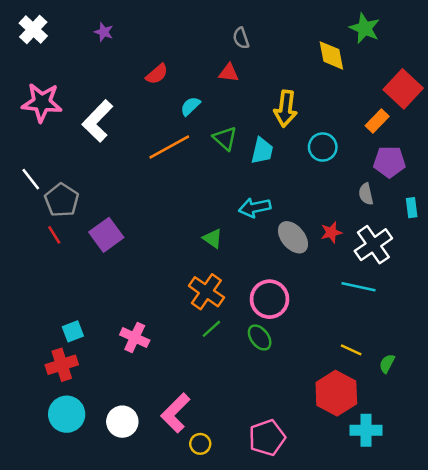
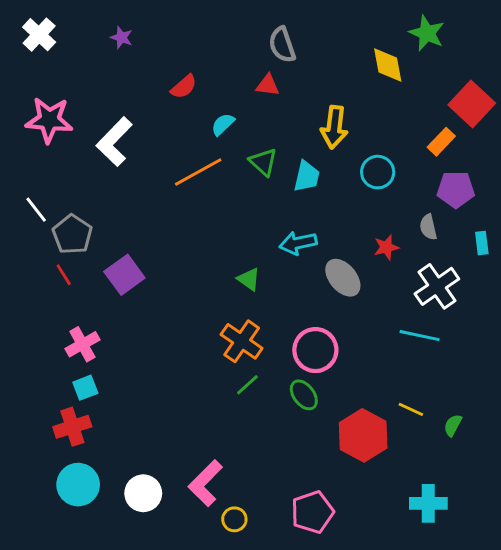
gray semicircle: (241, 38) -> (282, 45), size x1.4
red star: (331, 232) -> (386, 247), moved
pink cross: (135, 337) -> (82, 344), moved, turned 36
red hexagon: (336, 393) -> (363, 435), moved

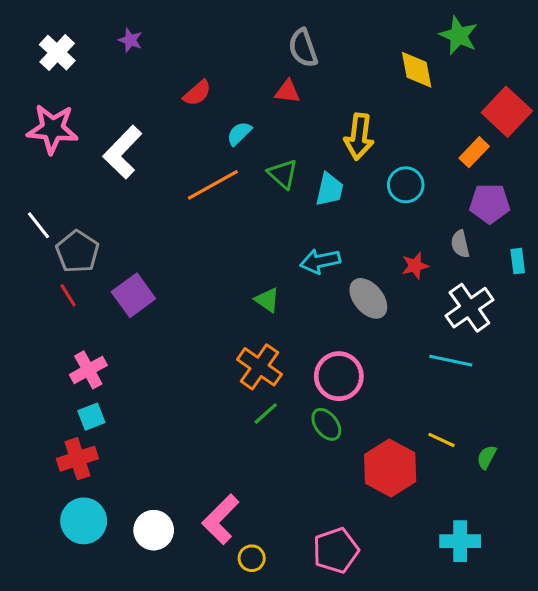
white cross: (39, 35) -> (57, 53), moved

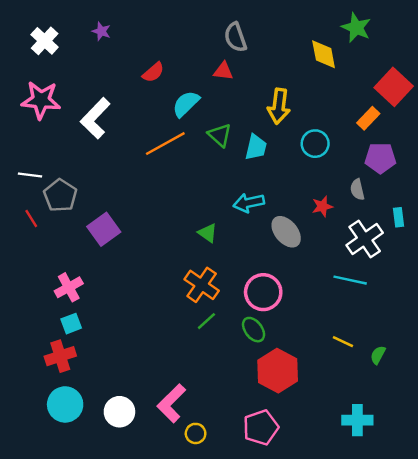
cyan semicircle: (239, 133) -> (186, 104), size x1.4
white line: (39, 225) -> (30, 175), turned -45
cyan rectangle: (518, 261) -> (398, 217), moved
red line: (68, 295) -> (31, 218), moved
red hexagon: (390, 468) -> (278, 371), moved

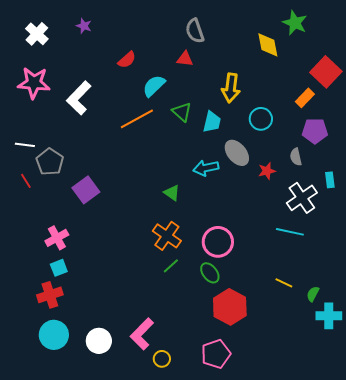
gray ellipse: (286, 232) -> (237, 153), moved
cyan cross: (357, 420) -> (329, 316), moved

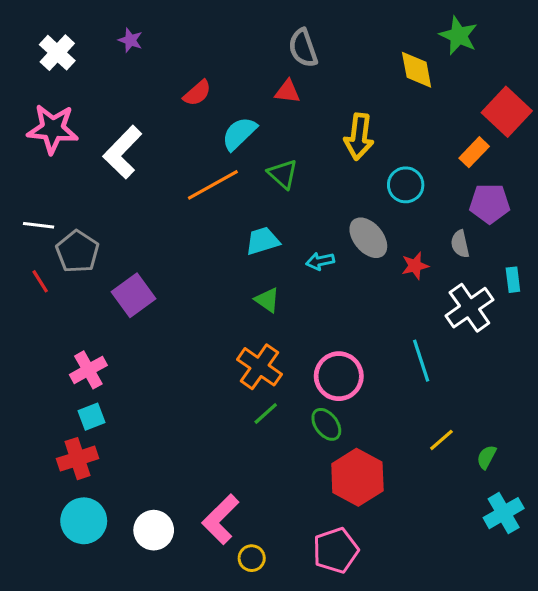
cyan trapezoid: (212, 122) -> (263, 241), moved, turned -120
cyan arrow: (206, 168) -> (320, 261), size x0.7
cyan line: (290, 232) -> (421, 361), moved, turned 60
yellow line: (284, 283) -> (441, 440), turned -66
cyan cross: (329, 316) -> (504, 513), moved, turned -30

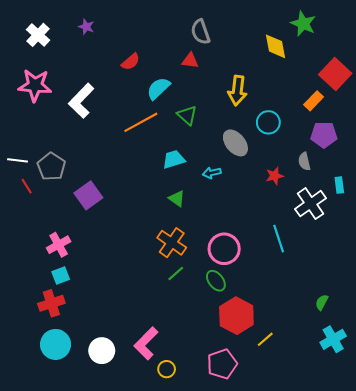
white line: (39, 225) -> (17, 160), moved
gray ellipse: (368, 238) -> (235, 143), moved
yellow line: (441, 440) -> (265, 339), moved

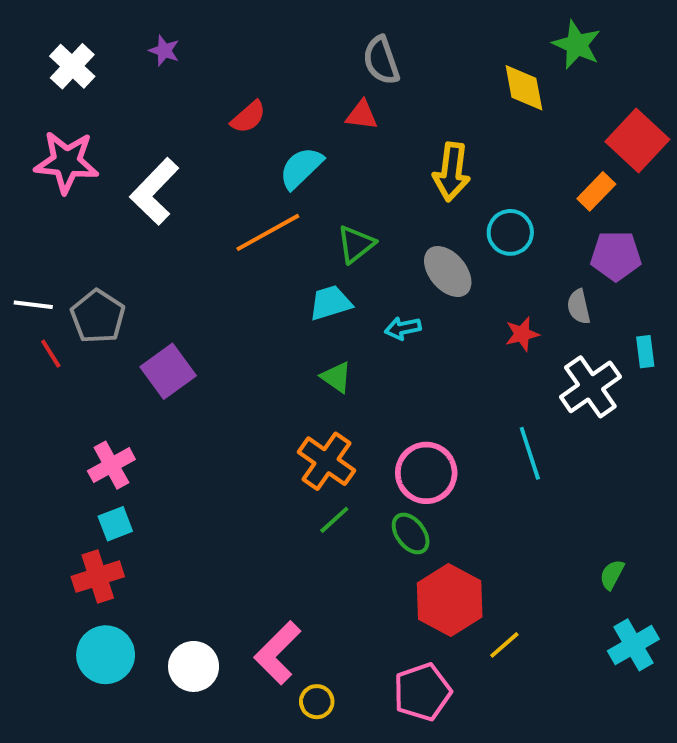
green triangle: (187, 115) -> (356, 244), moved, turned 40

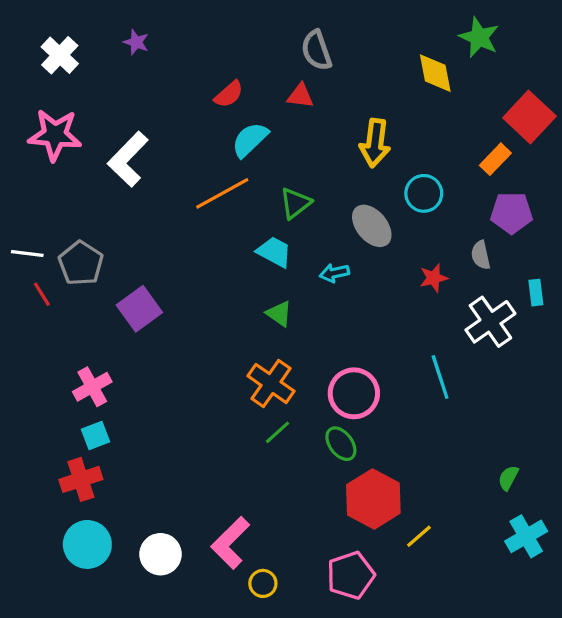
red semicircle: (248, 117) -> (229, 94), moved
cyan trapezoid: (330, 303) -> (274, 252), turned 45

